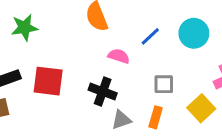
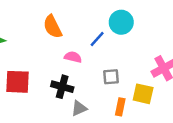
cyan circle: (194, 33) -> (121, 22), moved
yellow square: (201, 108) -> (143, 94), turned -30
orange rectangle: (156, 117) -> (120, 107), moved

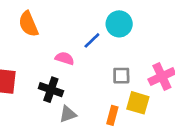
orange semicircle: (53, 27) -> (28, 24), moved
gray square: (111, 77) -> (121, 76), moved

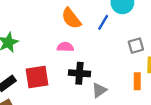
orange semicircle: (28, 24) -> (71, 18), moved
pink semicircle: (65, 58) -> (65, 47), moved

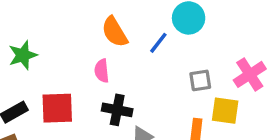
pink semicircle: (65, 47) -> (102, 71), turned -105

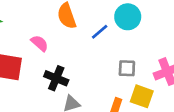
pink semicircle: (102, 71) -> (40, 43), moved, turned 126

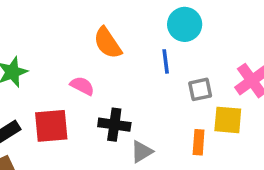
blue line: (100, 32) -> (166, 61), moved, turned -42

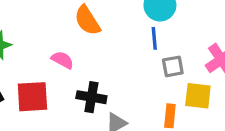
blue line: (166, 61) -> (154, 38), moved

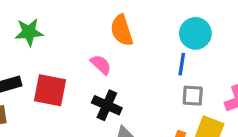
pink semicircle: (62, 60) -> (101, 65), moved

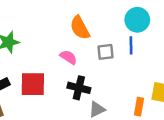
gray square: (193, 96) -> (105, 52), moved

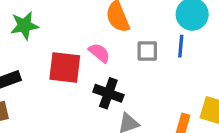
red square: (33, 84) -> (65, 67), moved

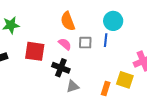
pink semicircle: (99, 53) -> (65, 44), moved

